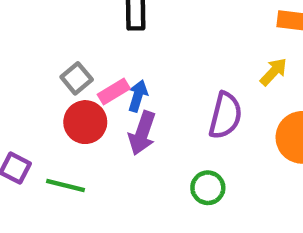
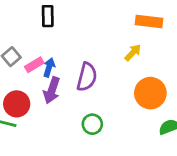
purple semicircle: (225, 116) -> (87, 77), moved
red circle: (85, 122) -> (17, 104), moved

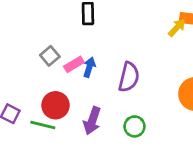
yellow arrow: (133, 53) -> (177, 28), moved
purple arrow: (52, 90) -> (92, 121), moved

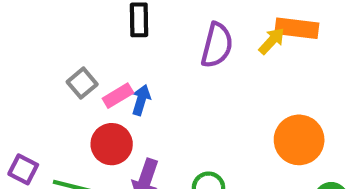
purple semicircle: (129, 77) -> (217, 45), moved
red circle: (55, 105) -> (112, 144), moved

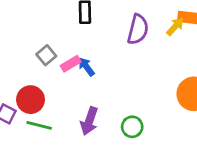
blue arrow: (141, 100) -> (86, 67), turned -54
red circle: (112, 144) -> (31, 100), moved

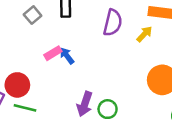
yellow arrow: (175, 27) -> (144, 34), moved
gray square: (46, 55) -> (33, 15), moved
purple arrow: (89, 121) -> (85, 104), moved

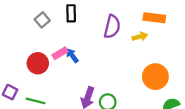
yellow arrow: (144, 34) -> (140, 37), turned 32
red circle: (17, 85) -> (38, 63), moved

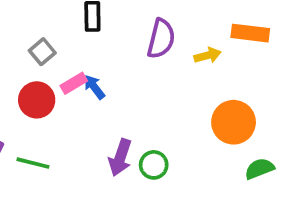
orange rectangle: (154, 18) -> (250, 33), moved
gray square: (42, 20) -> (42, 52), moved

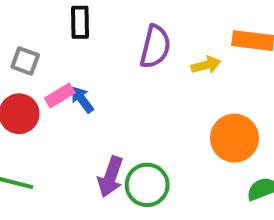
gray square: (42, 52) -> (25, 61), turned -30
green circle: (154, 165) -> (147, 185), size x1.4

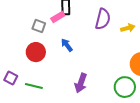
pink rectangle: (60, 95) -> (58, 17), moved
green circle: (147, 185) -> (125, 87), moved

